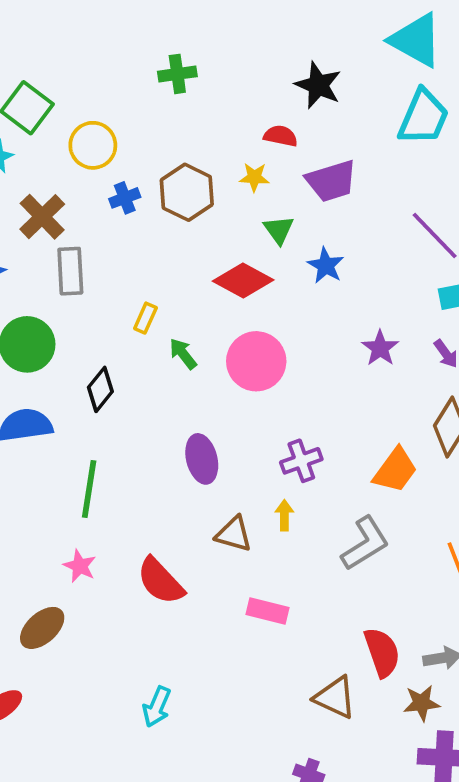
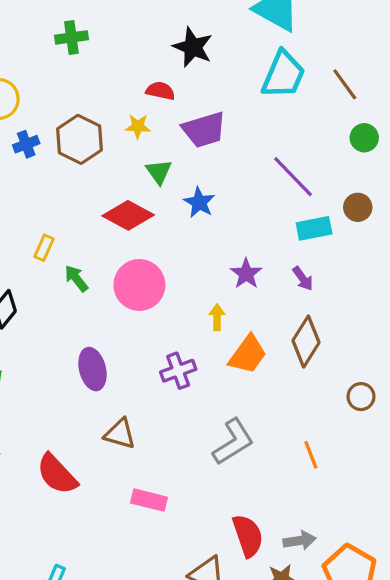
orange trapezoid: (395, 470) -> (248, 355), moved
yellow arrow: (284, 515) -> (217, 317), moved

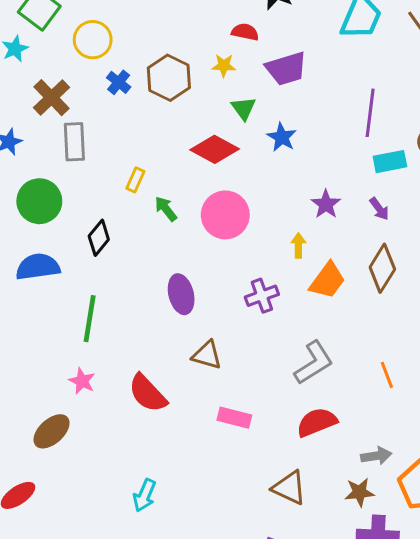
blue cross: (26, 144) -> (119, 82), turned -30
purple line: (293, 177) -> (370, 113), turned 51
red semicircle: (248, 536) -> (317, 422), moved, turned -93

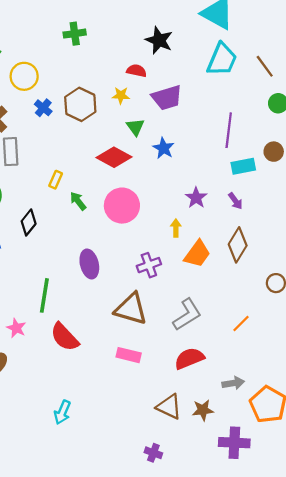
green line: (90, 319) -> (44, 295), moved
brown triangle: (207, 355) -> (131, 309), moved, size x1.5
orange line: (387, 375) -> (241, 324), turned 66
brown star: (359, 492) -> (203, 410), moved

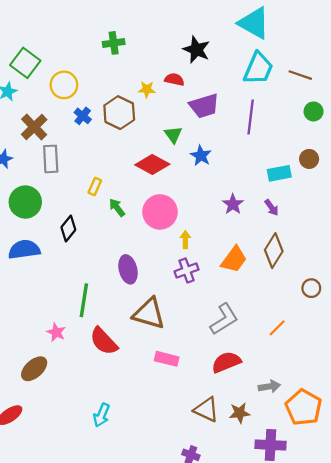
brown line: (265, 66) -> (300, 75), turned -35
yellow star: (121, 95) -> (147, 89), moved
purple line: (229, 130) -> (251, 117), moved
yellow arrow: (176, 228) -> (185, 240), moved
brown triangle: (131, 309) -> (149, 314), moved

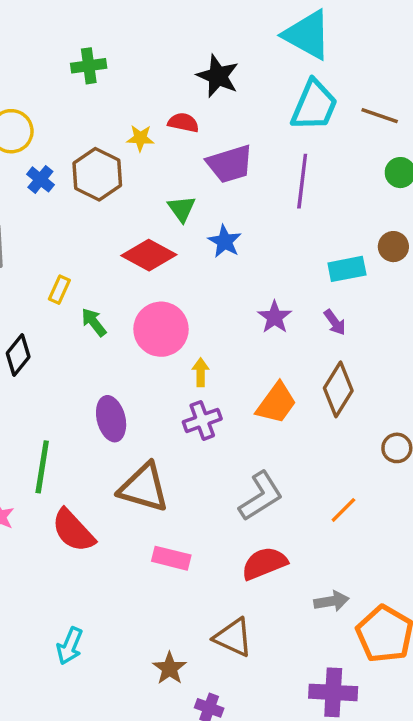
brown star: (240, 413) -> (170, 668), moved, turned -30

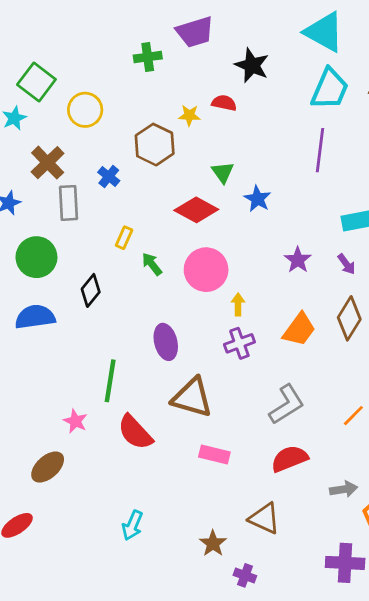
purple trapezoid: (230, 164) -> (195, 32), moved
blue cross: (40, 179) -> (109, 177), moved

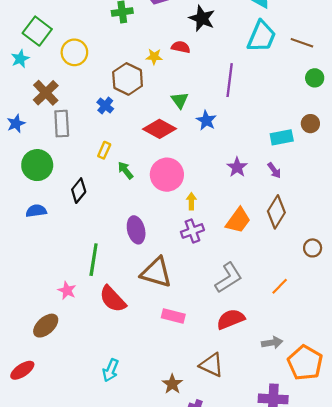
purple line: (320, 150) -> (230, 80), moved
blue cross: (109, 177) -> (105, 106), moved
blue semicircle: (35, 317) -> (36, 211), size x0.7

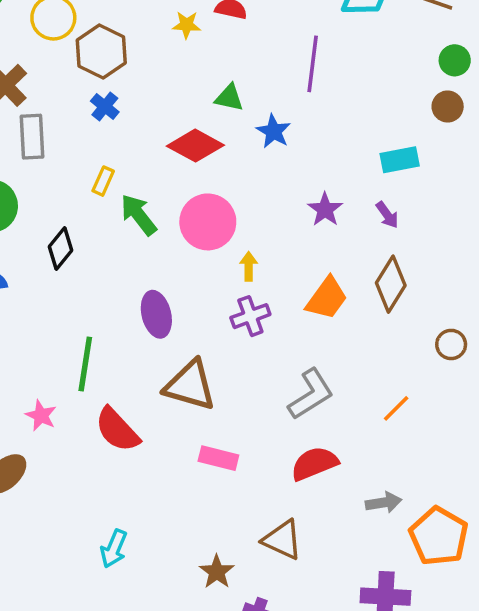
brown hexagon: (128, 79) -> (101, 51), moved
green triangle: (180, 100) -> (229, 98), turned -42
brown circle: (310, 124) -> (448, 107), moved
green arrow: (125, 170) -> (139, 215), size x1.4

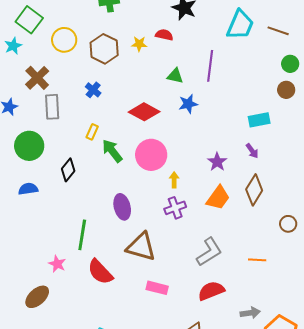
brown hexagon: (101, 51) -> (104, 49), moved
green triangle: (229, 98) -> (175, 76), moved
blue star: (274, 131) -> (188, 104), turned 30
purple star: (325, 210) -> (217, 162), moved
orange line: (396, 408) -> (257, 260), turned 48

